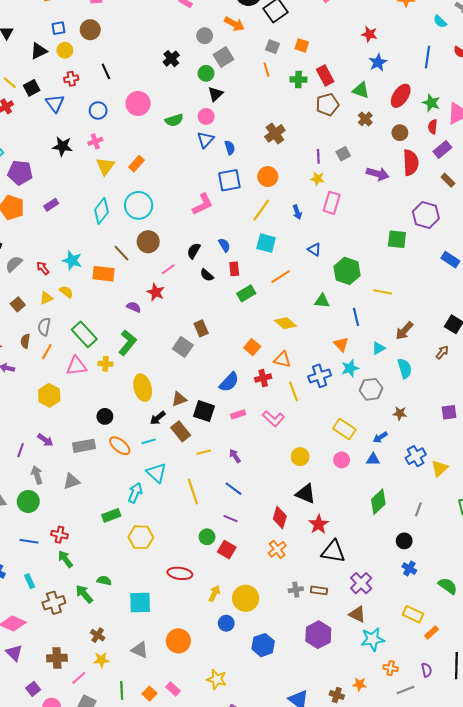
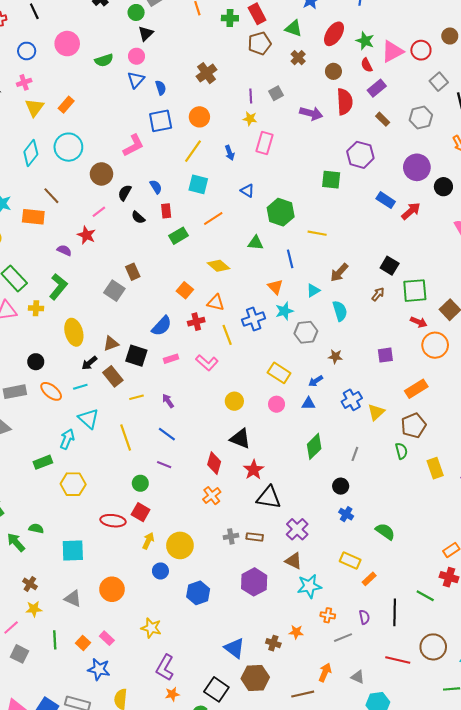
red semicircle: (433, 127) -> (367, 65), turned -32
brown circle: (148, 242) -> (101, 174), moved
red square: (227, 550) -> (141, 512), moved

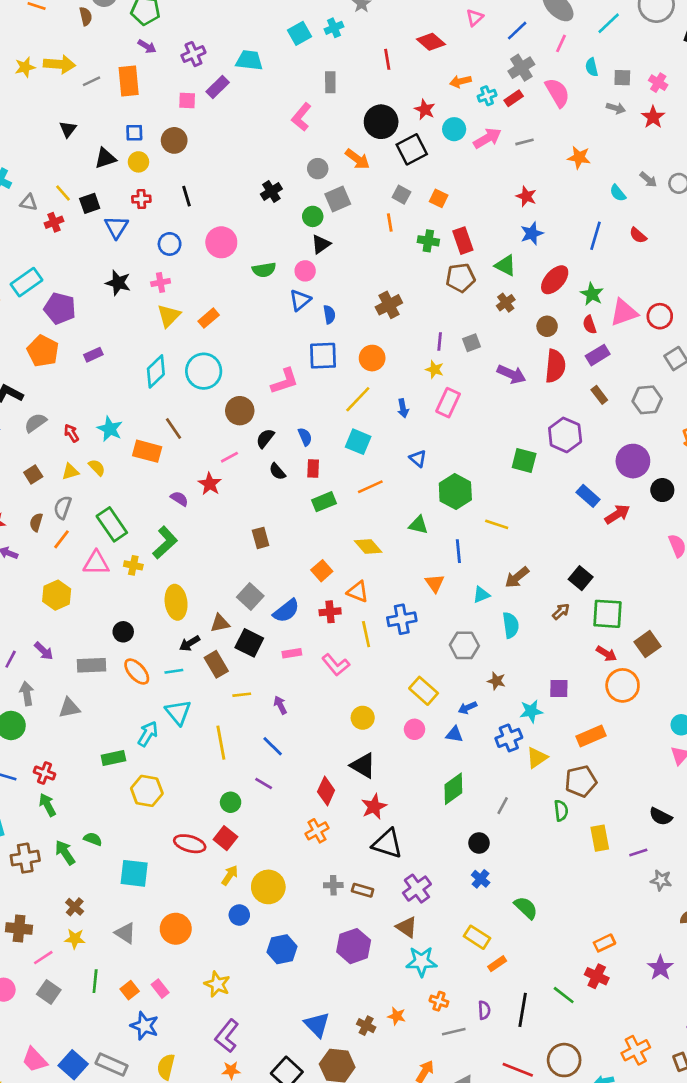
gray square: (114, 291) -> (250, 596), moved
cyan star: (284, 311) -> (531, 711), moved

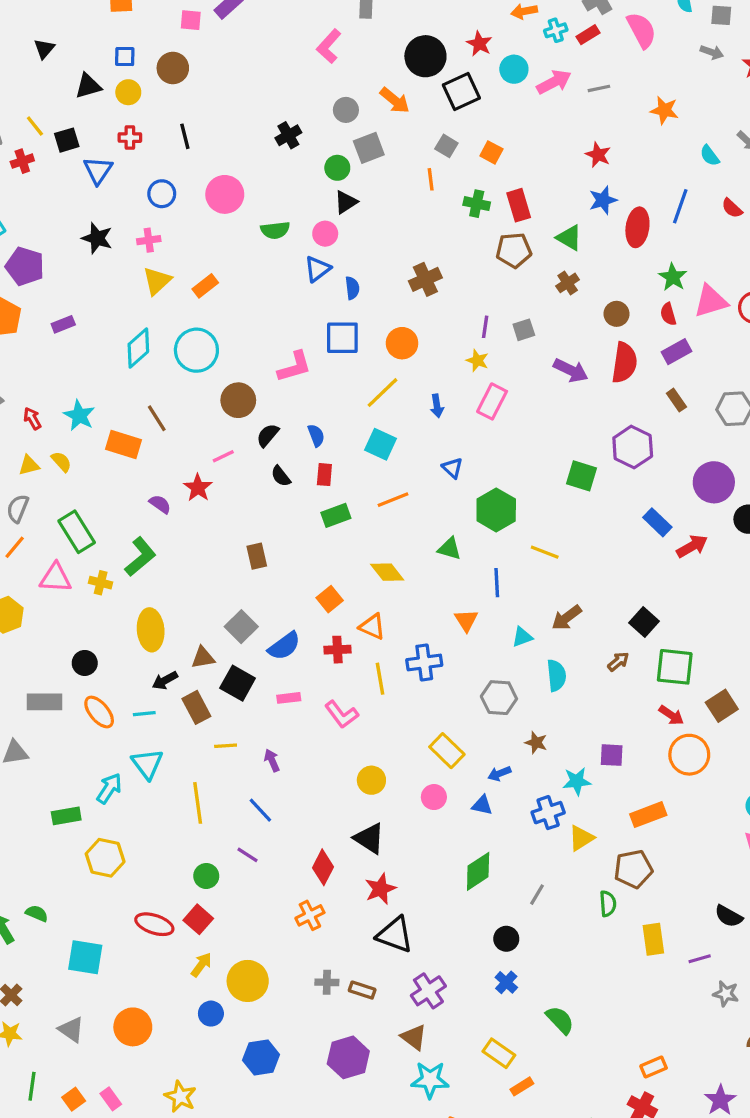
red ellipse: (555, 280) -> (637, 227), moved, turned -36

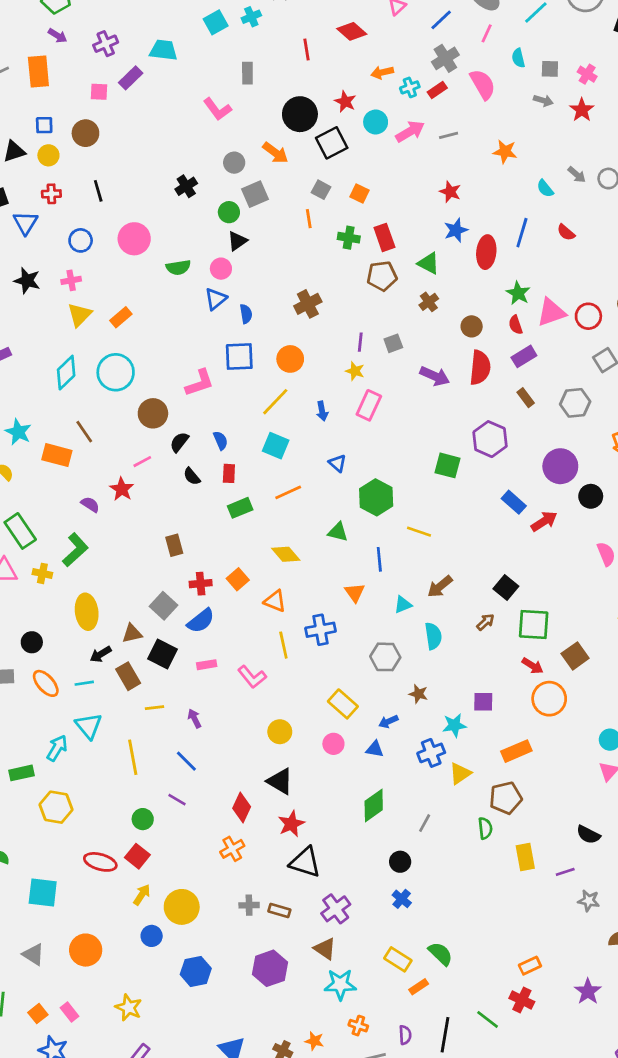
pink L-shape: (329, 46) -> (217, 109), turned -76
red cross: (337, 650) -> (201, 584), moved
green semicircle: (560, 1020) -> (440, 954), moved

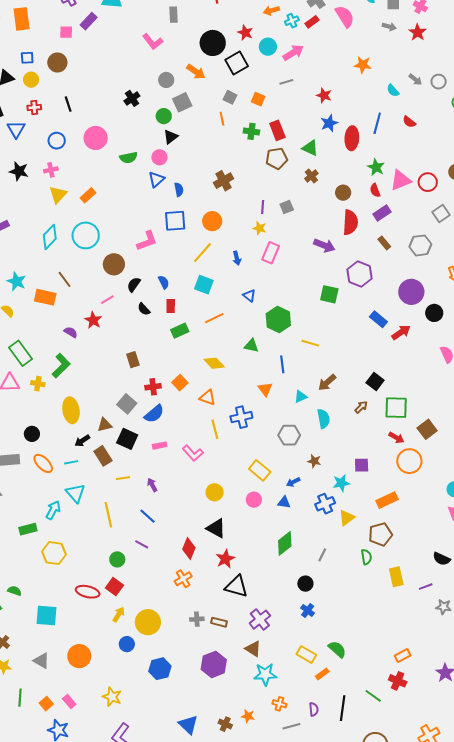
gray line: (449, 135) -> (286, 82), moved
purple arrow: (435, 376) -> (324, 245), moved

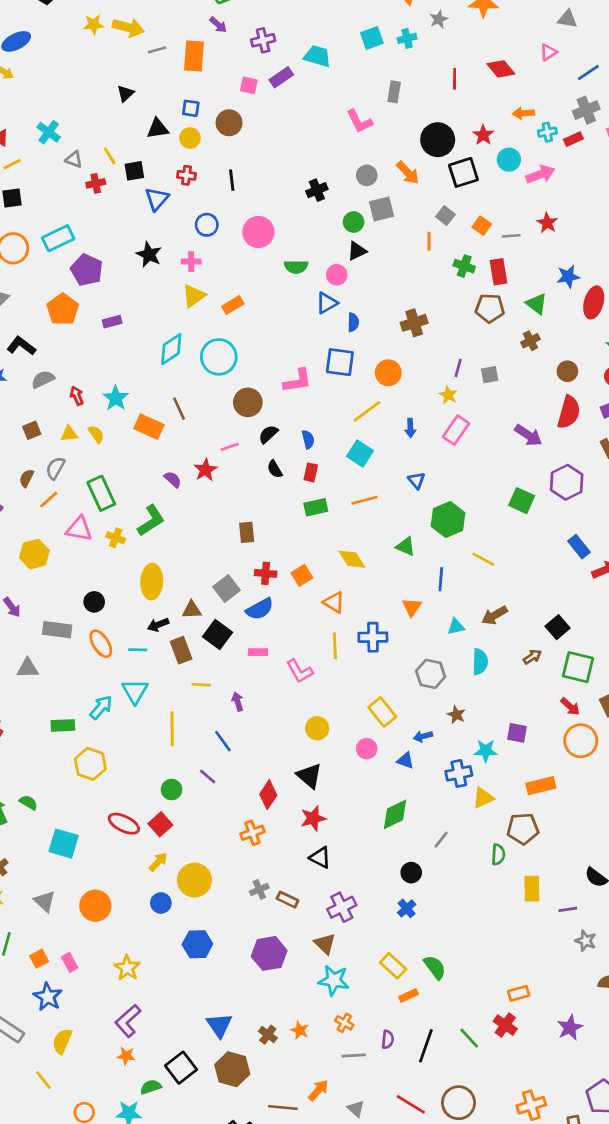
gray line: (286, 82) -> (511, 236), moved
red star: (324, 95) -> (547, 223), moved
black triangle: (237, 586) -> (320, 858), size x0.7
gray cross: (197, 619) -> (259, 889), turned -32

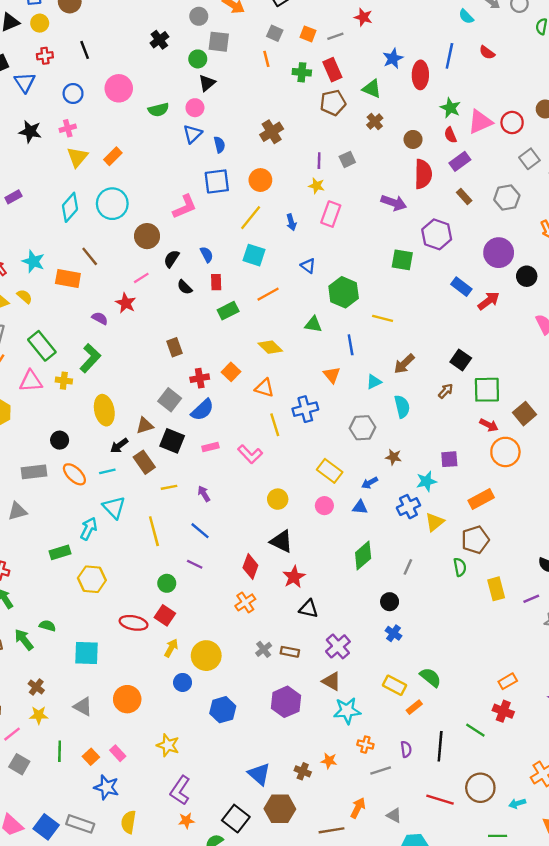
gray square: (381, 209) -> (219, 42), turned 35

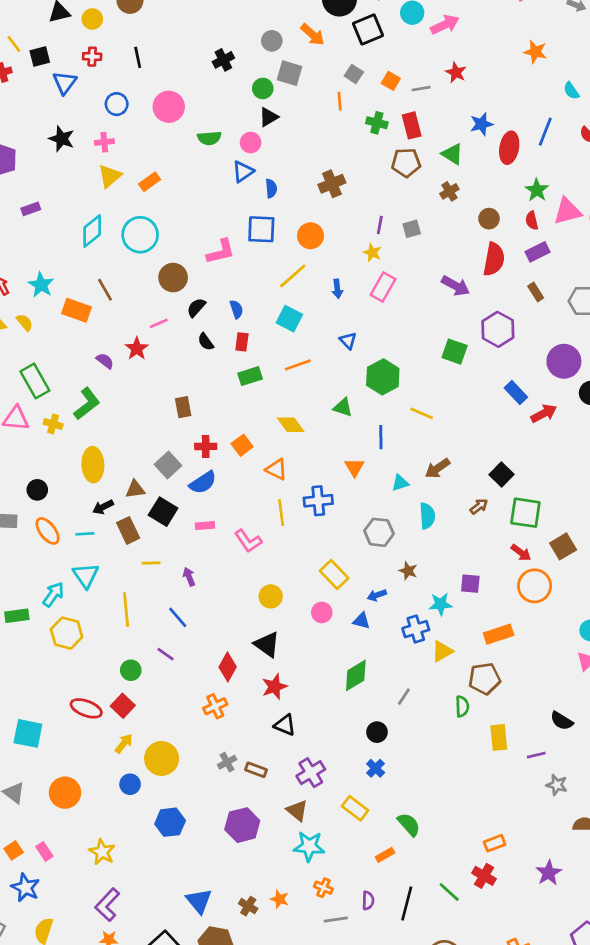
yellow hexagon: (92, 579) -> (67, 633), moved
yellow rectangle: (395, 685) -> (355, 808), moved

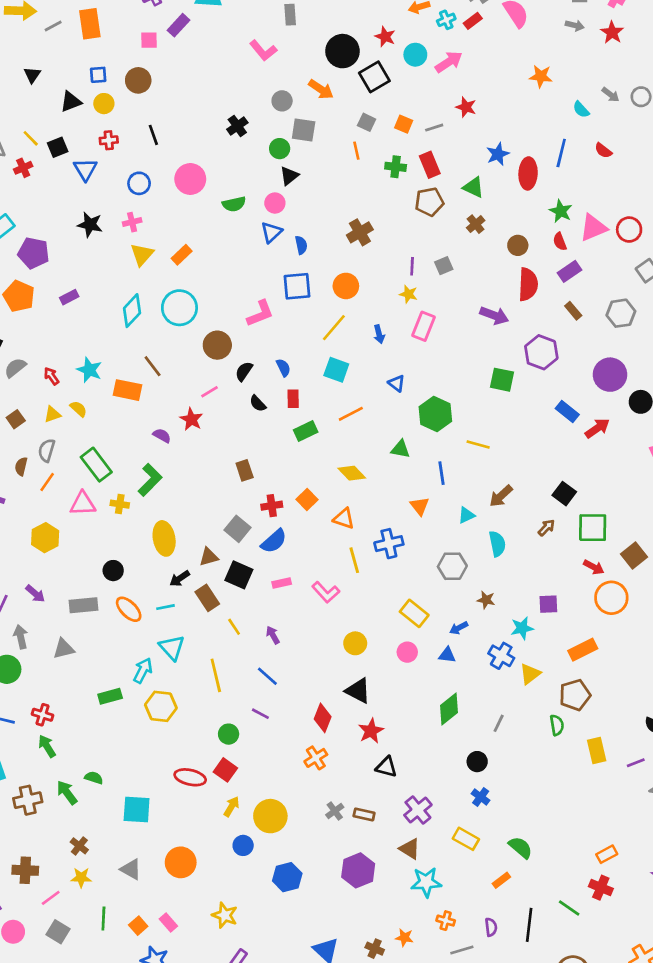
yellow line: (151, 563) -> (234, 627), turned 66
blue cross: (416, 629) -> (501, 656), turned -35

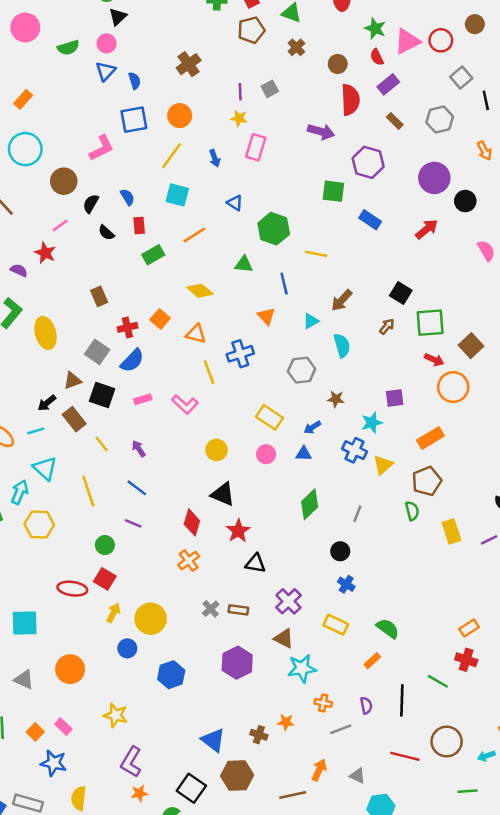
blue rectangle: (567, 411) -> (370, 220), moved
yellow ellipse: (164, 538) -> (46, 333), moved

